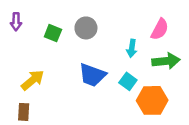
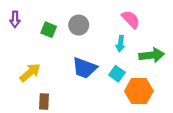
pink semicircle: (160, 29) -> (131, 19), moved, turned -72
brown rectangle: (24, 112) -> (44, 101), moved

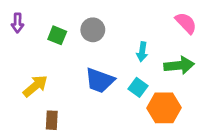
pink semicircle: (131, 19) -> (186, 23), moved

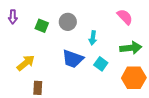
pink semicircle: (186, 23) -> (125, 17), moved
cyan arrow: (142, 52) -> (93, 38), moved
orange hexagon: (164, 108) -> (134, 78), moved

